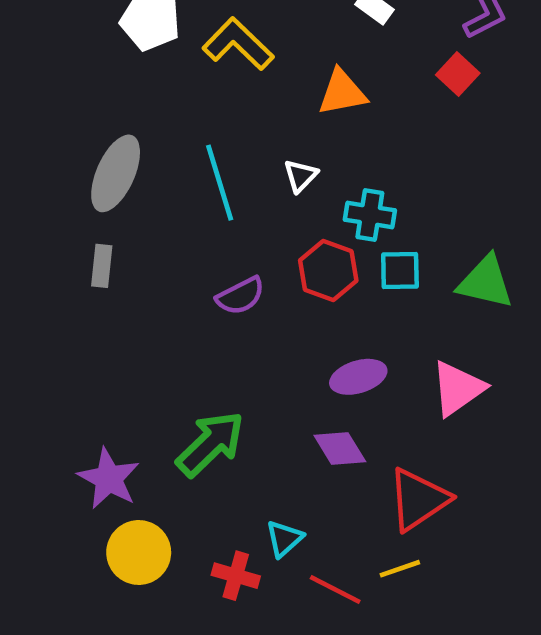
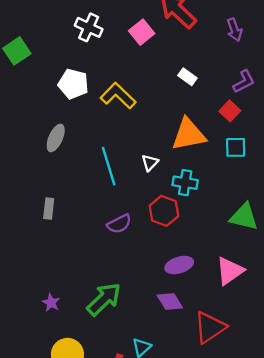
orange triangle: (342, 92) -> (189, 134), moved, size x1.4
gray ellipse: (116, 173) -> (56, 138), moved, size x0.7
cyan square: (400, 270) -> (236, 147), moved
purple star: (109, 479) -> (51, 303), moved, size x0.6

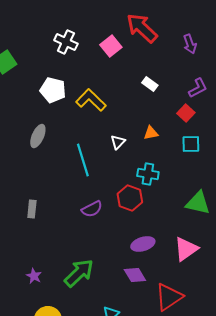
orange triangle: (189, 134) -> (151, 133), size x0.5
white triangle: (150, 163) -> (118, 142), moved
gray rectangle: (49, 209) -> (32, 209), moved

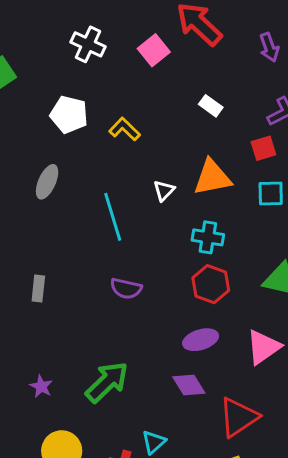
yellow L-shape: (91, 100) -> (125, 129), size x0.7
red square: (186, 113) -> (263, 148), turned 30
orange triangle: (151, 133) -> (212, 177), size x1.8
red hexagon: (130, 198) -> (211, 284), moved
purple semicircle: (92, 209) -> (126, 289), turned 40

